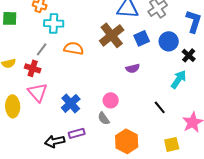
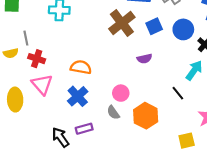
orange semicircle: (74, 48) -> (81, 67), moved
gray line: (42, 49) -> (26, 38), moved, turned -48
black line: (160, 107) -> (178, 93), moved
black arrow: (55, 141) -> (60, 137), turned 66
orange hexagon: (127, 141) -> (146, 116), moved

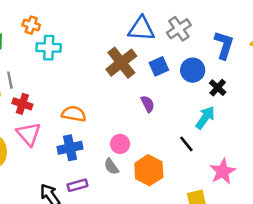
purple semicircle: (144, 59) -> (148, 104), turned -104
blue cross: (78, 96) -> (70, 148), turned 30

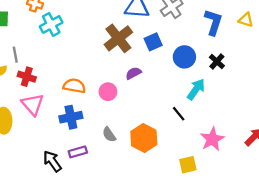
cyan cross: (49, 48) -> (51, 24), turned -30
blue circle: (193, 70) -> (184, 57), moved
black cross: (218, 88) -> (217, 62), moved
purple semicircle: (148, 104) -> (133, 73), moved, turned -91
pink circle: (120, 144) -> (108, 92), moved

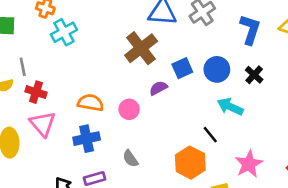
blue square: (153, 42) -> (182, 68), moved
cyan arrow: (196, 89) -> (230, 107), turned -100
orange hexagon: (144, 138) -> (190, 163), moved

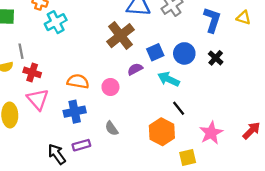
cyan arrow: (230, 107) -> (169, 79), moved

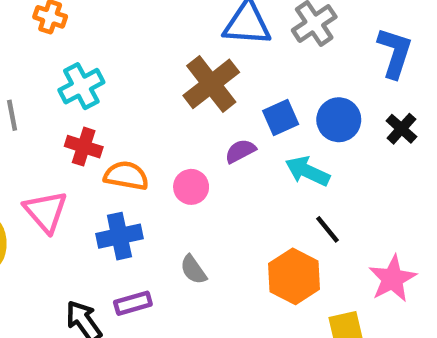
cyan cross: (56, 22) -> (81, 86), moved
red cross: (32, 72) -> (84, 147), moved

